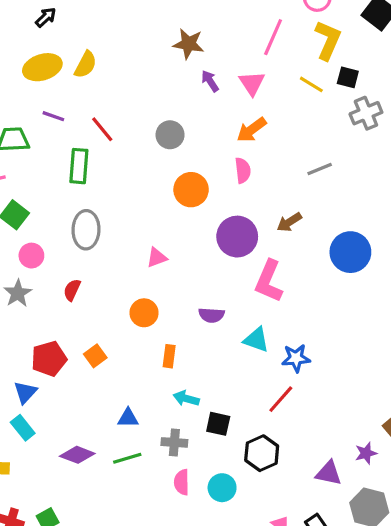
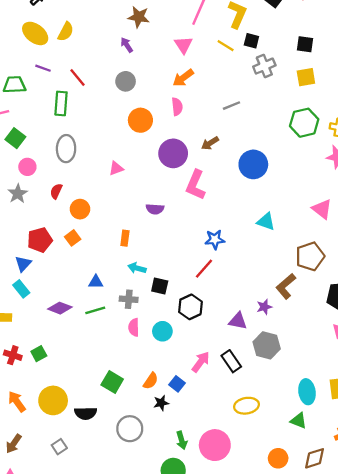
yellow ellipse: (42, 67) -> (35, 33), turned 55
purple arrow: (210, 81) -> (127, 45), moved
orange circle: (144, 313) -> (80, 209), moved
cyan triangle: (256, 340) -> (266, 222), moved

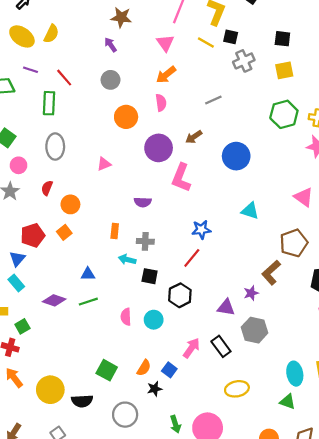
gray cross: (129, 299) -> (145, 241), moved
green square: (39, 354) -> (22, 326), moved
orange arrow: (17, 402) -> (14, 378), moved

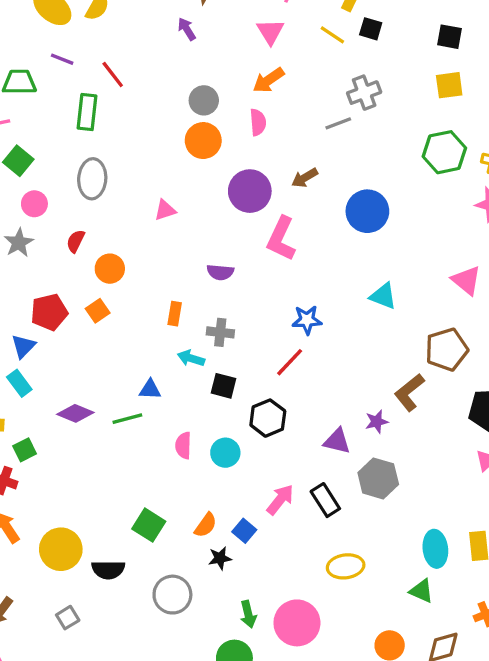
gray cross: (244, 61) -> (364, 93), moved
gray circle: (111, 80) -> (204, 100), moved
blue triangle: (88, 274) -> (150, 390), moved

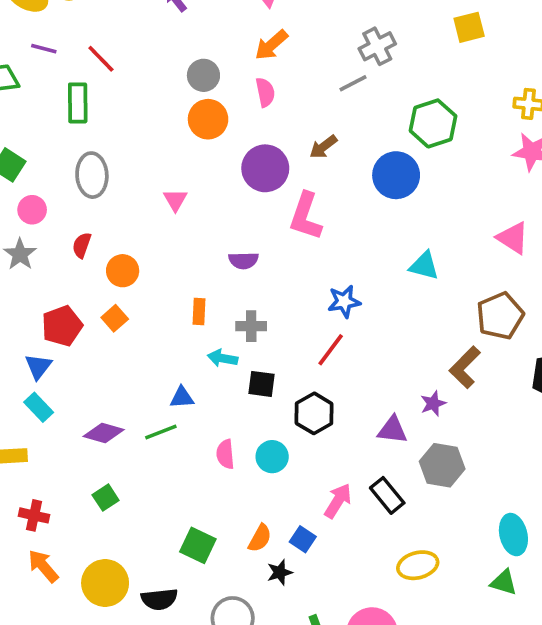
green hexagon: (444, 152) -> (433, 123), moved
pink triangle: (165, 210) -> (175, 200), turned -35
green square: (25, 450) -> (106, 498), moved

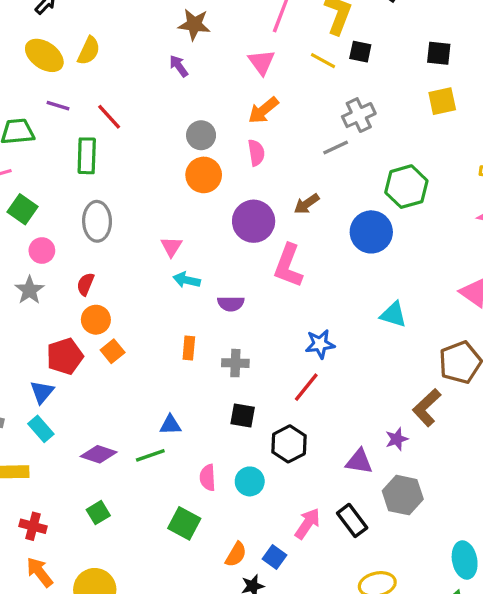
orange circle: (123, 271) -> (96, 320), moved
cyan arrow: (222, 358) -> (187, 280), moved
green square: (198, 545) -> (184, 523), moved

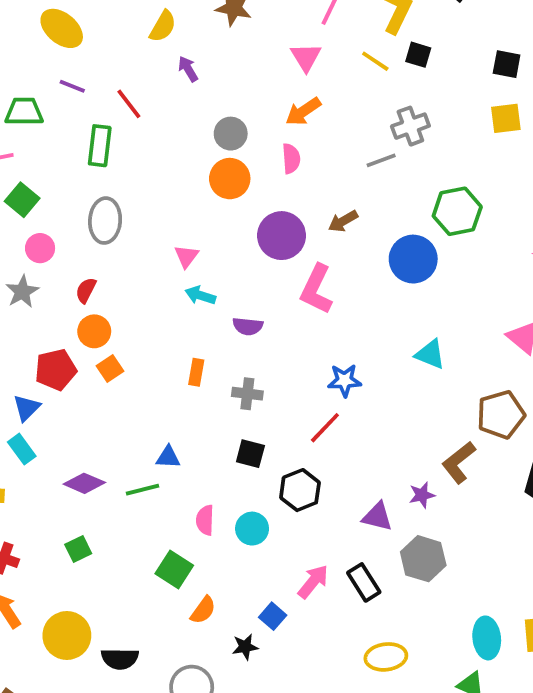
yellow semicircle: (89, 51) -> (163, 26), moved
purple arrow: (179, 66) -> (188, 69), moved
orange semicircle: (236, 554) -> (203, 610), moved

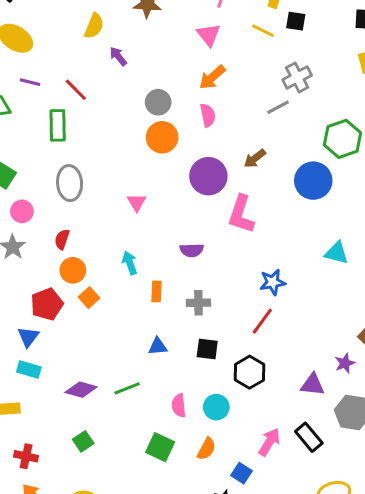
cyan arrow: (200, 295) -> (130, 263), moved, turned 60
cyan rectangle: (22, 449) -> (29, 369), turned -30
blue triangle: (168, 457) -> (158, 346), moved
orange semicircle: (203, 610) -> (206, 449), moved

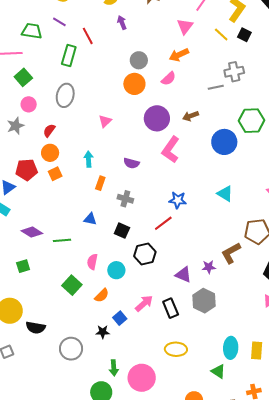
pink semicircle: (208, 115) -> (169, 79), turned 42

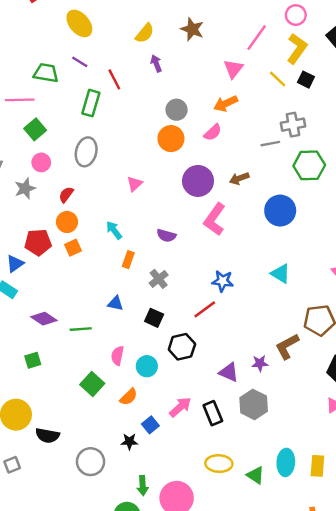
green hexagon: (252, 121) -> (309, 165), moved
cyan arrow: (89, 159) -> (114, 230), turned -35
gray cross: (125, 199) -> (159, 279), turned 35
green triangle: (218, 371) -> (255, 475), moved

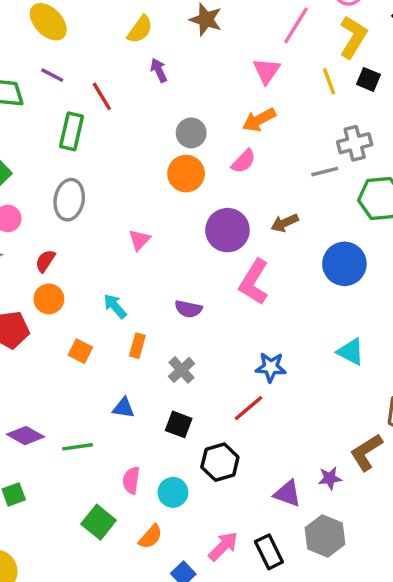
yellow line: (278, 79) -> (329, 81), turned 30
orange square: (73, 248) -> (80, 351), moved, turned -35

